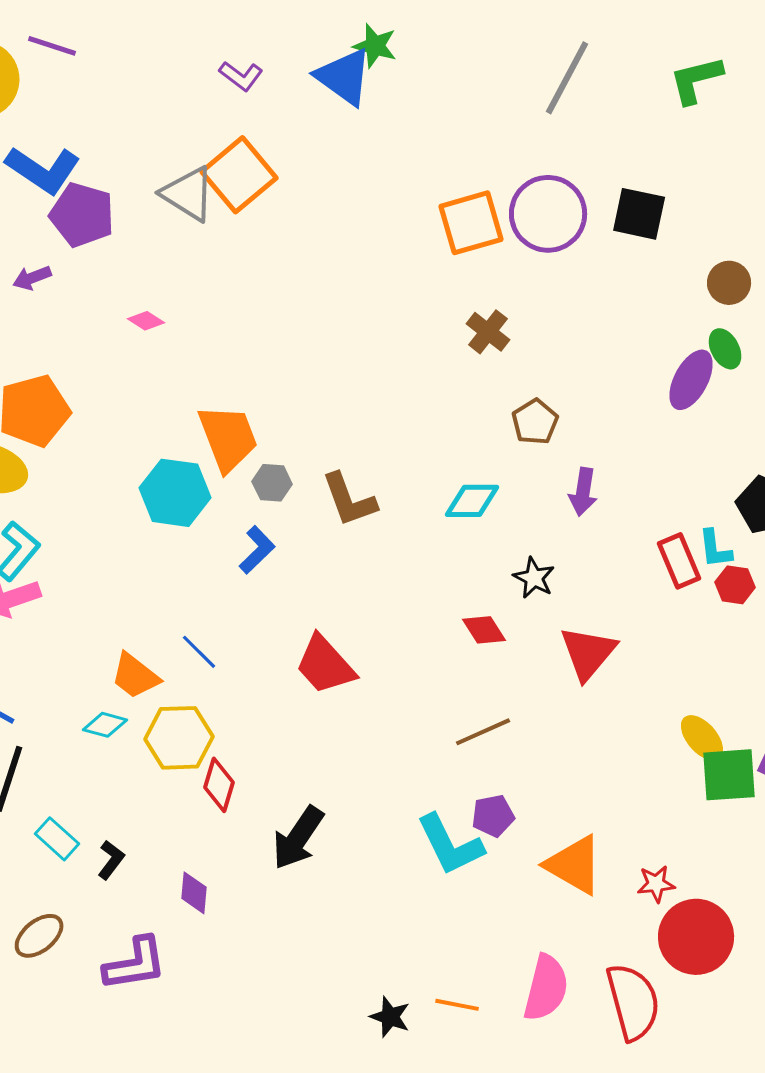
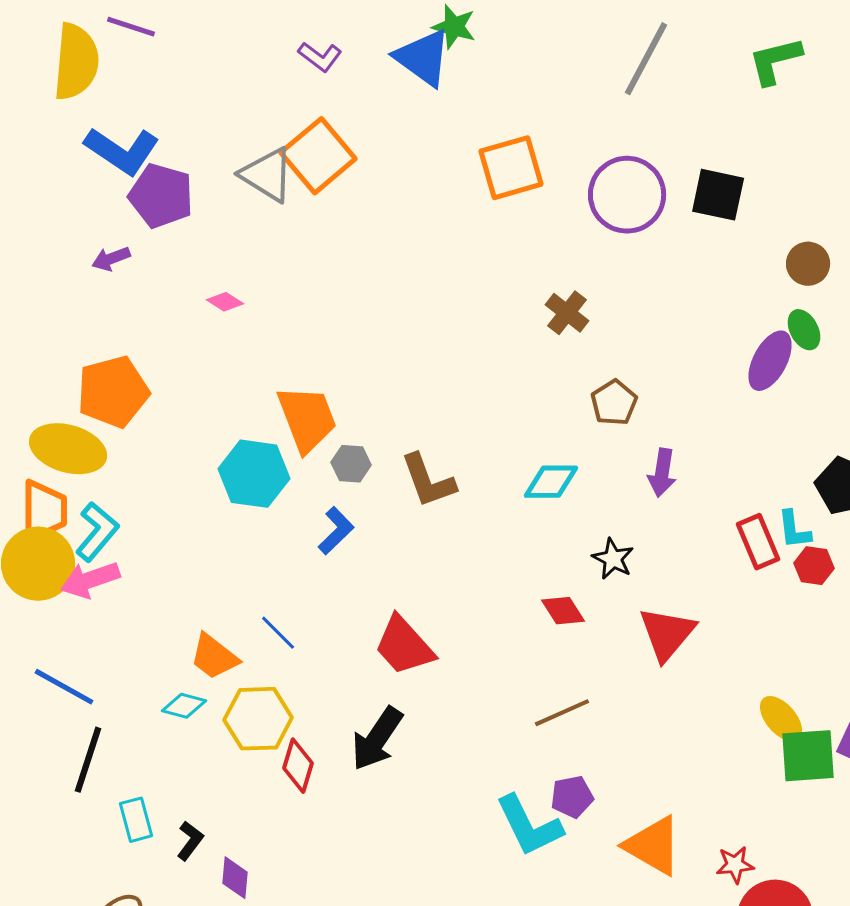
orange square: (471, 223) -> (511, 168), moved
black arrow: (298, 838) -> (377, 739), moved
cyan rectangle: (57, 839) -> (136, 820), turned 33
purple diamond: (194, 893) -> (235, 878), moved

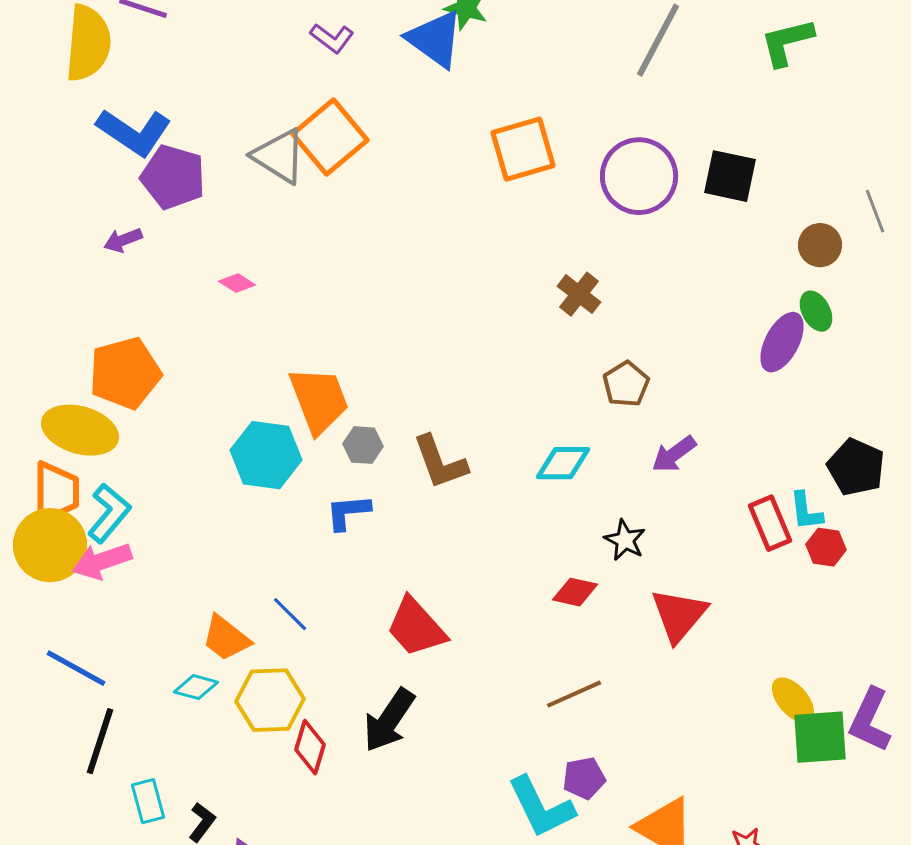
purple arrow: (662, 473) -> (674, 454), turned 45
blue L-shape: (336, 531) -> (348, 512), turned -141
red diamond: (563, 611) -> (575, 592), turned -45

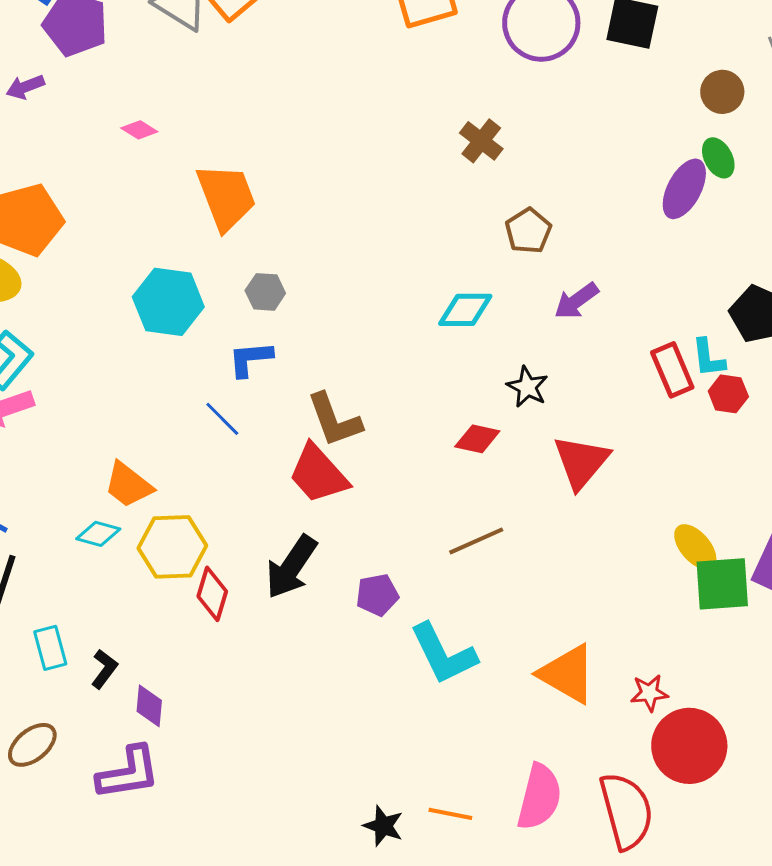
orange trapezoid: (319, 400) -> (226, 197), moved
brown L-shape: (440, 462) -> (334, 420), moved
blue line: (290, 614) -> (222, 419), moved
purple pentagon: (584, 778) -> (377, 595), moved

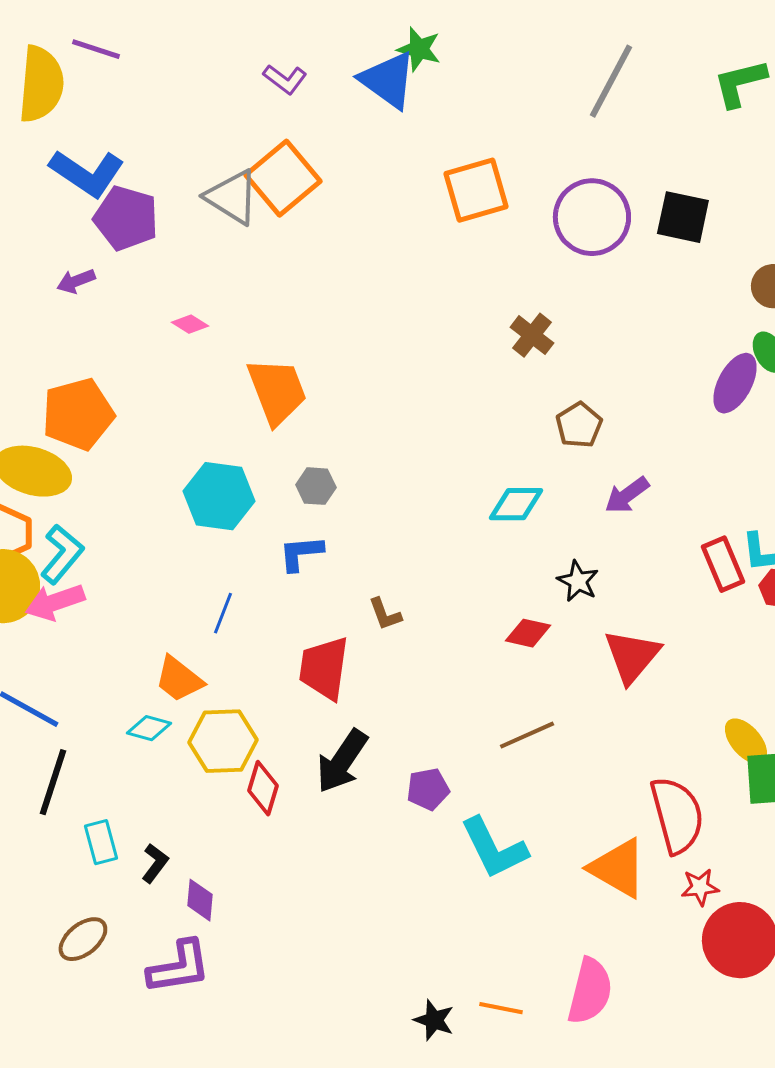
blue line: (222, 419) -> (223, 613), moved, turned 66
brown L-shape: (334, 420) -> (385, 614), size x0.6
red trapezoid: (318, 474) -> (324, 668), moved, turned 50
red semicircle: (626, 811) -> (677, 815), moved

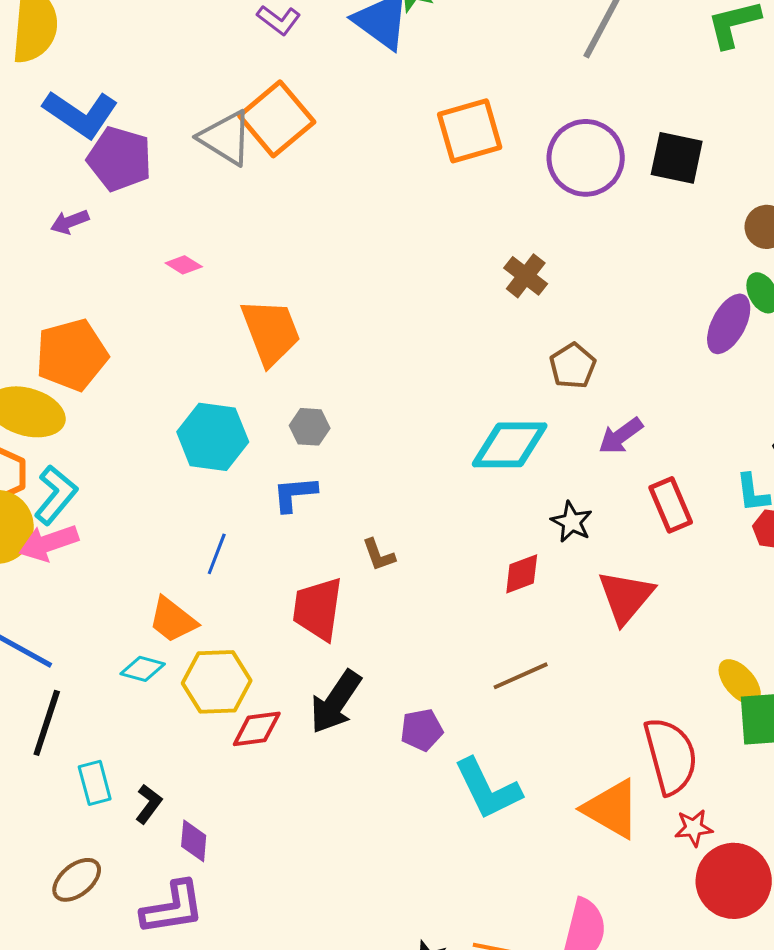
cyan diamond: (516, 504) -> (510, 445), size x1.4
red rectangle: (723, 564) -> (671, 505), moved
red diamond: (528, 633) -> (522, 574), turned -33
red diamond: (263, 788) -> (257, 729), turned 66

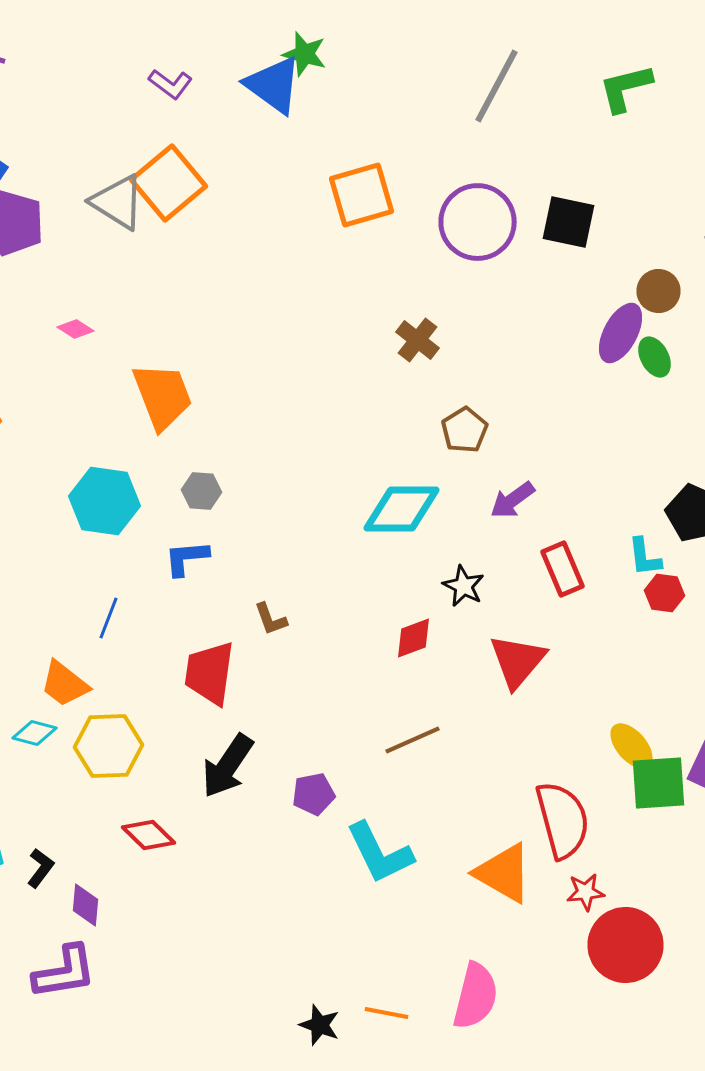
purple ellipse: (729, 324) -> (620, 333), moved
red diamond: (257, 729) -> (148, 835), moved, turned 52

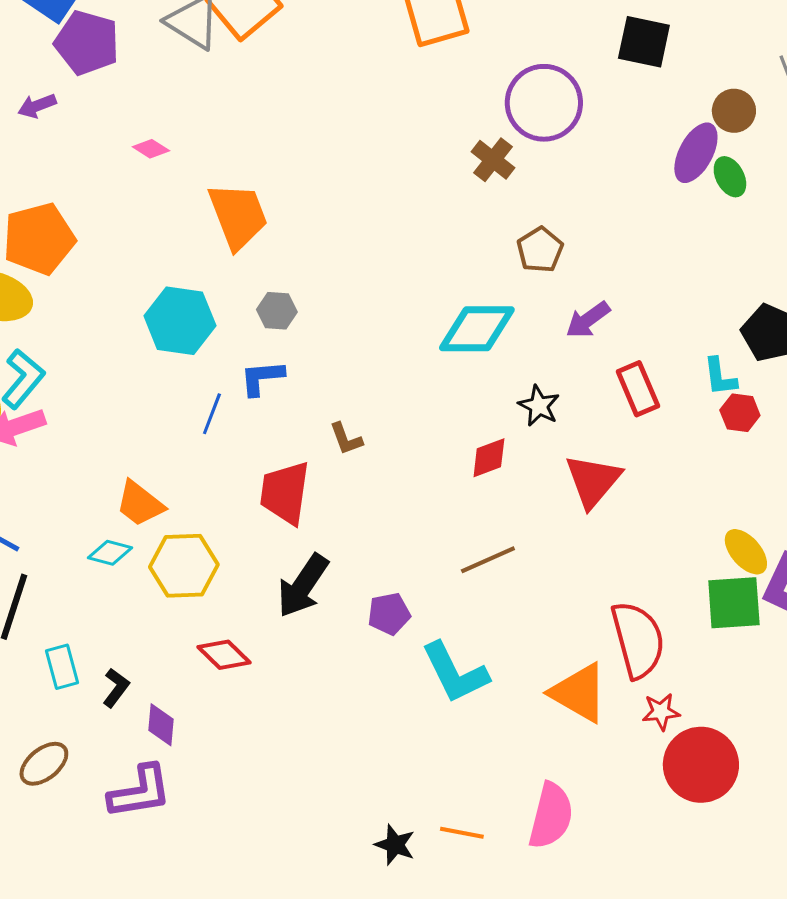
purple circle: (478, 222) -> (544, 103), moved
blue line: (108, 618) -> (212, 414), moved
yellow ellipse: (632, 746) -> (746, 552), moved

